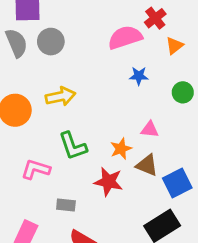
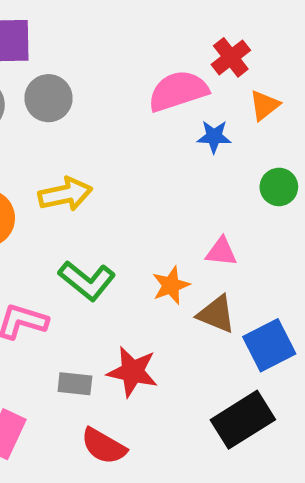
blue star: (139, 76) -> (214, 137), moved
green L-shape: (73, 146) -> (87, 281), turned -32
red star: (109, 182) -> (132, 372), moved

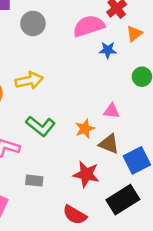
gray circle: (49, 98) -> (33, 23), moved
red star: (132, 372) -> (86, 174), moved
red semicircle: (104, 446) -> (75, 215), moved

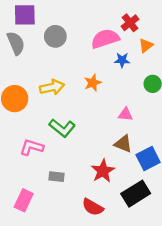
orange star: (85, 129) -> (93, 83), moved
red star: (86, 174) -> (103, 171), turned 30

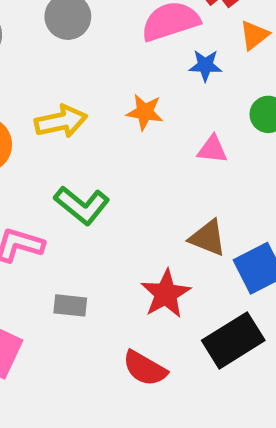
orange star: (93, 83) -> (145, 112), turned 30
pink triangle: (125, 114) -> (212, 149), moved

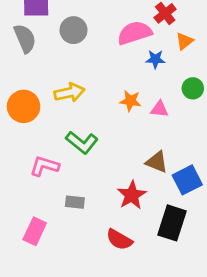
orange star: (145, 112) -> (130, 101), moved
black rectangle: (233, 340) -> (172, 223), turned -40

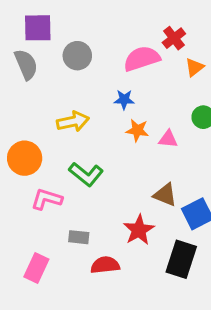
blue star: (155, 59) -> (124, 100), moved
orange circle: (24, 106) -> (25, 158), moved
red semicircle: (119, 240) -> (105, 265), moved, turned 144

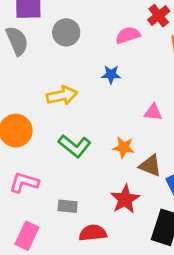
pink semicircle: (142, 59) -> (128, 35), size x0.7
orange star: (137, 130) -> (124, 147), moved
pink L-shape: (47, 199) -> (24, 182), moved

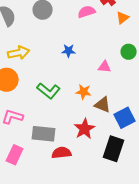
blue star: (111, 74) -> (69, 51), moved
yellow arrow: (62, 96) -> (19, 53), moved
gray rectangle: (68, 206) -> (44, 134), size x1.6

